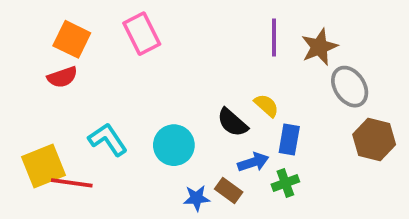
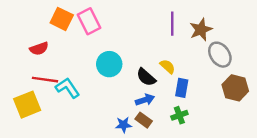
orange square: (72, 39) -> (62, 19), moved
cyan circle: (174, 145) -> (109, 64), moved
blue arrow: (253, 162) -> (145, 100), moved
red line: (72, 183) -> (45, 80), moved

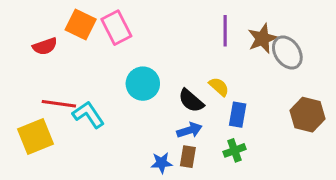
red semicircle: (39, 49) -> (45, 46), moved
gray ellipse: (220, 55) -> (287, 52), moved
brown rectangle: (144, 120) -> (188, 157), turned 63

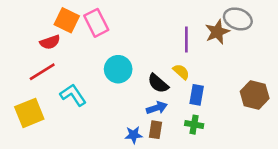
purple line: (225, 31) -> (186, 40), moved
red semicircle: (45, 46) -> (50, 42), moved
gray ellipse: (287, 52) -> (238, 19), moved, turned -36
red line: (59, 104) -> (42, 72), moved, turned -40
green cross: (234, 150) -> (194, 125), turned 30

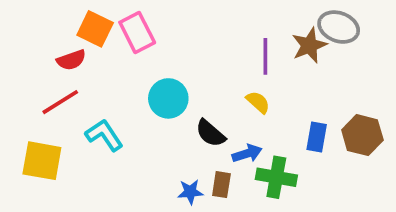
black semicircle: (158, 83) -> (210, 133), moved
blue rectangle: (197, 95) -> (317, 137), moved
blue arrow: (157, 108) -> (247, 153), moved
yellow square: (29, 113) -> (42, 161), turned 32
green cross: (194, 125) -> (276, 177), size x1.5

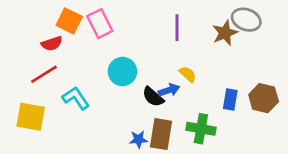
purple line: (265, 56) -> (177, 28), moved
blue arrow: (247, 153) -> (169, 90), moved
brown rectangle: (221, 185) -> (161, 134), size x1.6

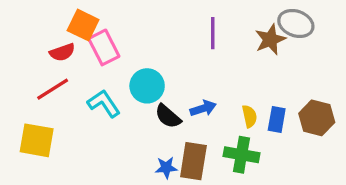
pink rectangle: (100, 24) -> (104, 47), moved
yellow semicircle: (188, 74) -> (249, 116), moved, turned 36
black semicircle: (153, 97) -> (168, 116), moved
cyan L-shape: (76, 98) -> (104, 103), moved

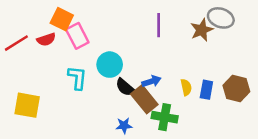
red line: (53, 89) -> (16, 43), moved
cyan L-shape: (104, 103) -> (77, 78), turned 40
green cross: (241, 155) -> (165, 117), moved
brown rectangle: (193, 161) -> (144, 99), moved, turned -48

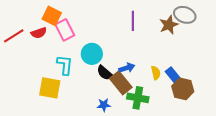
brown hexagon: (236, 88) -> (183, 89), moved
blue rectangle: (206, 90) -> (173, 75), turned -49
yellow square: (27, 105) -> (50, 88), moved

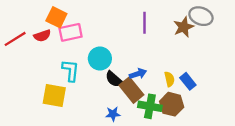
pink rectangle: (65, 30) -> (71, 32), turned -75
brown hexagon: (183, 89) -> (172, 104), moved

